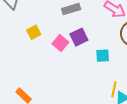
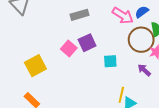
yellow square: (34, 32) -> (35, 66), moved, size x1.5

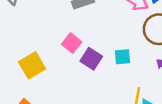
purple square: (87, 43) -> (91, 59), moved, turned -30

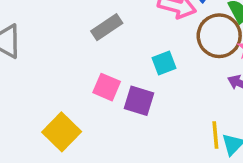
cyan square: (123, 57) -> (164, 63), moved

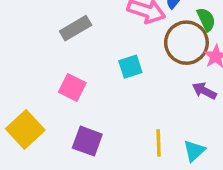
purple square: (139, 101) -> (87, 141), moved
yellow line: (215, 135) -> (159, 143), moved

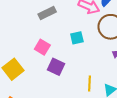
purple square: (87, 141) -> (56, 67), moved

